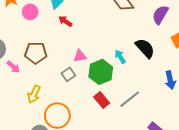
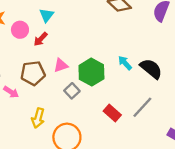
red arrow: (65, 21) -> (41, 39), moved, turned -72
black semicircle: (145, 48) -> (151, 69), moved
pink triangle: (80, 56) -> (61, 65), moved
green hexagon: (101, 72) -> (91, 72), moved

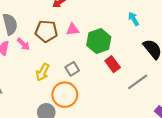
cyan arrow: (125, 63) -> (134, 19), moved
gray square: (72, 91) -> (72, 69), moved
red rectangle: (112, 113) -> (113, 64), moved

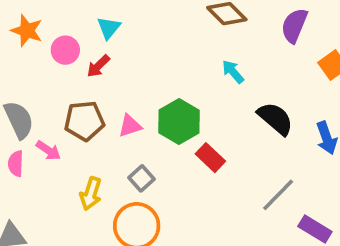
pink triangle: (73, 29) -> (130, 126), moved
gray line: (138, 82) -> (278, 195), moved

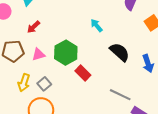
red arrow: (98, 66) -> (34, 27), moved
yellow arrow: (91, 194) -> (24, 83), moved
gray line: (278, 195) -> (120, 95), turned 70

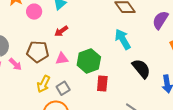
cyan arrow: (96, 25) -> (123, 39), size x1.5
red rectangle: (83, 73) -> (102, 83), turned 42

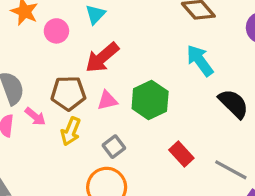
red arrow: (61, 31) -> (102, 57), size x1.6
red rectangle: (102, 83) -> (181, 154), moved, turned -42
yellow arrow: (43, 84) -> (71, 131), moved

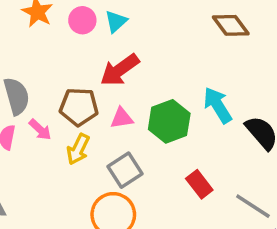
pink circle: (56, 31) -> (82, 20), moved
cyan arrow: (200, 60) -> (218, 105), moved
gray square: (114, 147) -> (125, 170), size x1.4

